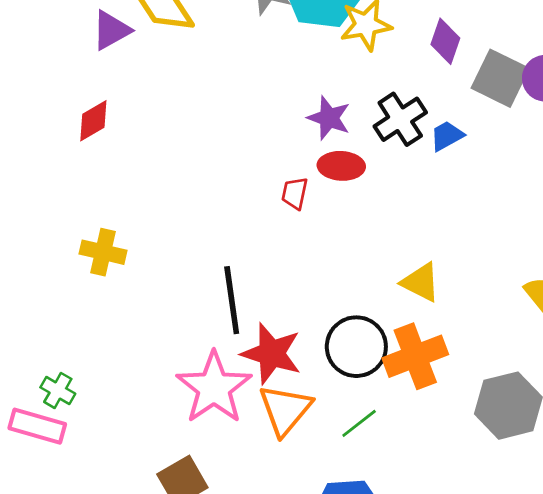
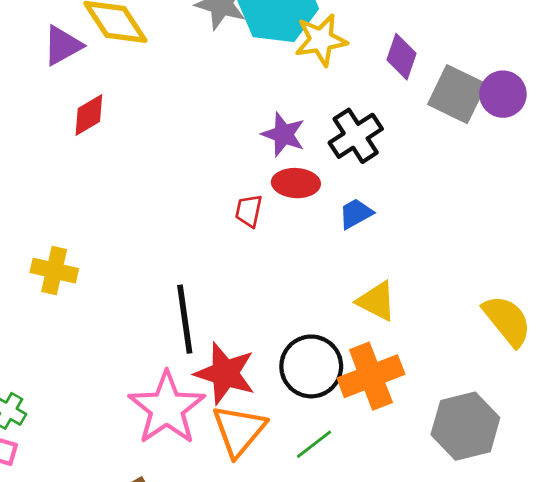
red diamond: (93, 121) -> (89, 115), moved
blue trapezoid: (447, 136) -> (356, 214), moved

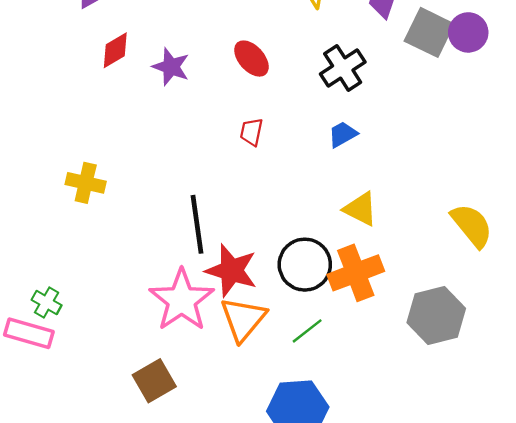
purple star: (283, 134) -> (171, 67), moved
red ellipse: (296, 183) -> (251, 59), moved, turned 45

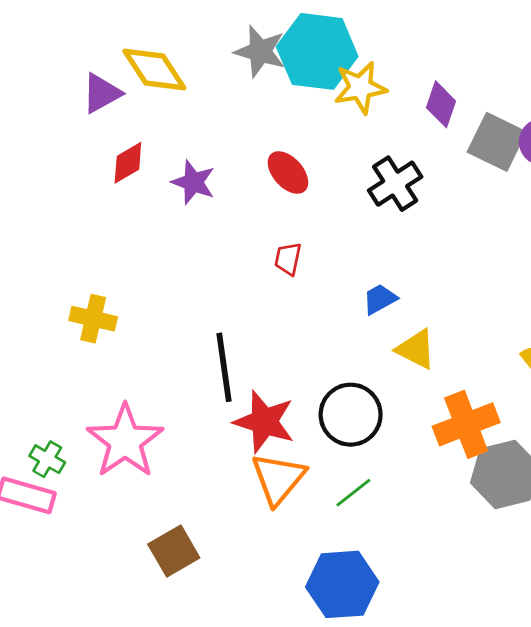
blue trapezoid: (343, 134) -> (380, 299), moved
orange cross: (356, 273) -> (466, 424), moved
pink star: (182, 300) -> (125, 441), moved

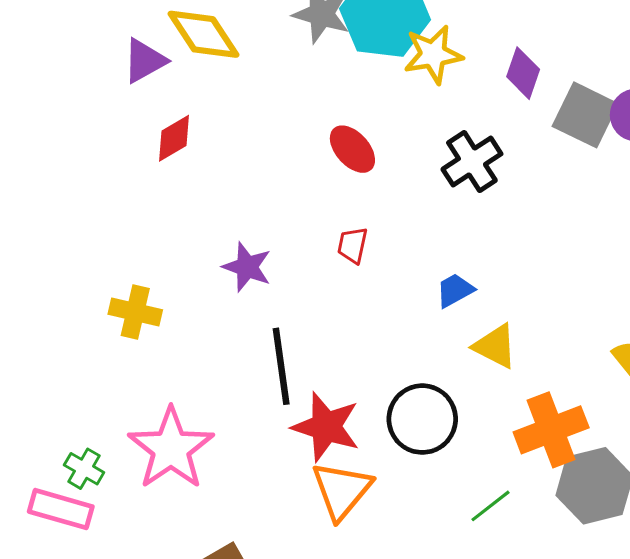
purple star: (193, 182) -> (247, 267), moved
green line: (353, 493) -> (491, 506), moved

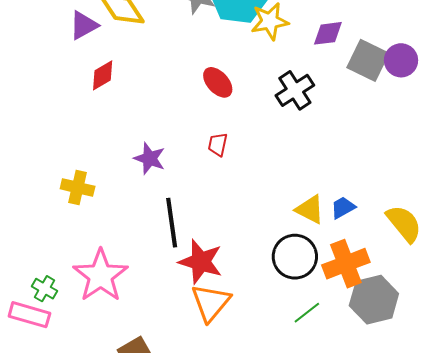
purple diamond: (523, 73) -> (328, 33), turned 64
blue trapezoid: (455, 290) -> (343, 208), moved
black circle: (422, 419) -> (295, 257), moved

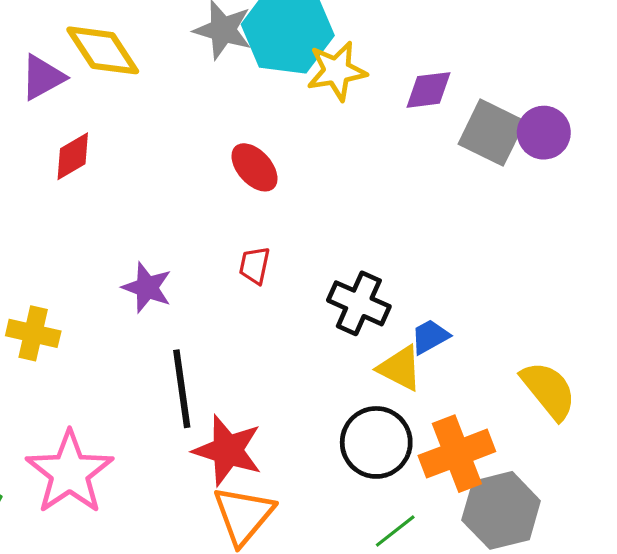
black cross: (295, 90) -> (359, 303), moved, turned -33
blue trapezoid: (343, 208) -> (430, 337), moved

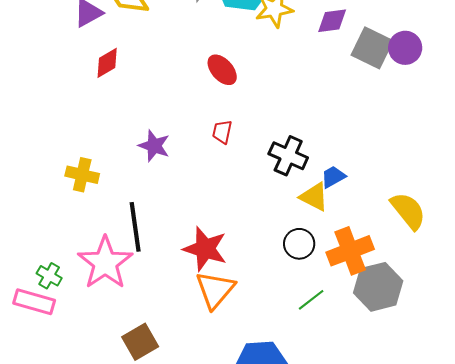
black line: (182, 389) -> (135, 227), moved
black circle: (376, 442) -> (299, 244), size x0.7

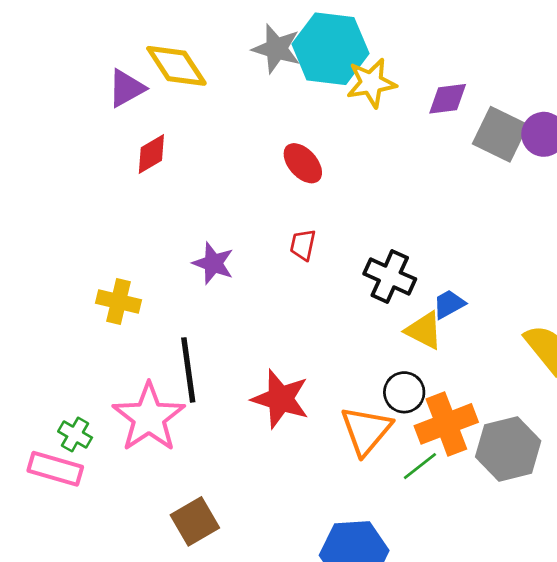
orange cross: (350, 251) -> (446, 424), moved
orange triangle: (215, 290) -> (366, 431), moved

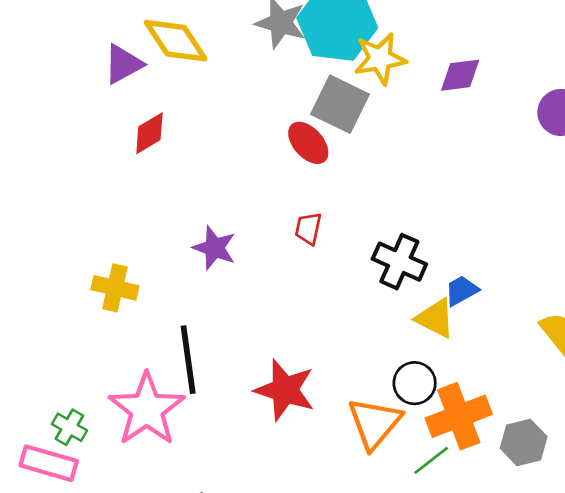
gray square: (500, 134) -> (340, 104), moved
gray hexagon: (508, 449) -> (524, 442), size x0.7

